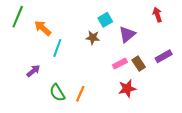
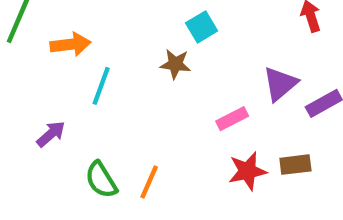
orange arrow: (43, 28) -> (71, 44), turned 132
purple triangle: (127, 34) -> (280, 84), moved
brown rectangle: (139, 64) -> (295, 165), moved, turned -64

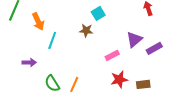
orange arrow: (71, 44) -> (38, 21), turned 72
purple arrow: (51, 134) -> (29, 62), turned 40
brown rectangle: (295, 165) -> (143, 84), moved

